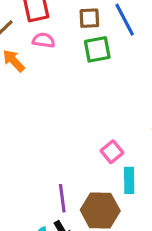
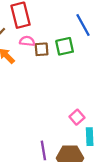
brown square: (89, 18) -> (42, 49), moved

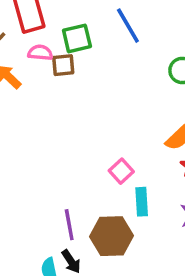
green square: (65, 46) -> (77, 38), moved

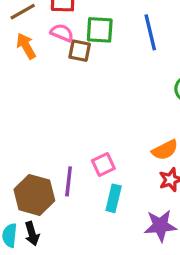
purple line: (69, 225) -> (69, 181), moved
brown hexagon: (111, 236) -> (34, 195), moved

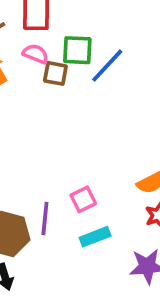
blue line: (150, 32) -> (107, 66), moved, turned 57
cyan rectangle: (114, 198) -> (95, 237), turned 56

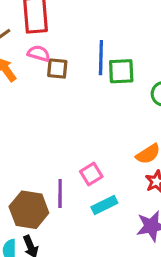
green square: (77, 50) -> (121, 71), moved
blue line: (107, 66) -> (101, 58), turned -36

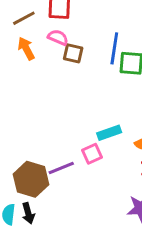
purple line: (60, 193) -> (61, 168), turned 60
cyan rectangle: (104, 205) -> (109, 133), moved

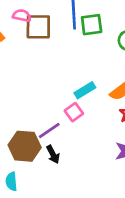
brown square: (73, 53) -> (38, 27), size x1.5
black arrow: (28, 213) -> (53, 154), moved

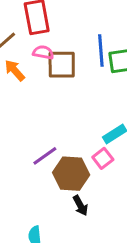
purple line: (49, 130) -> (45, 156), moved
brown hexagon: (25, 146) -> (71, 174), moved

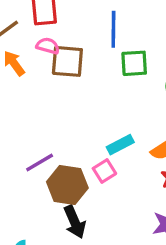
blue line: (101, 50) -> (113, 29), moved
black arrow: (80, 206) -> (75, 222), size x1.4

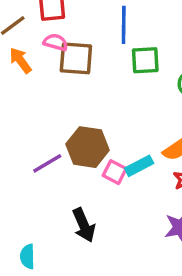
cyan rectangle: (120, 145) -> (139, 166), moved
pink square: (104, 171) -> (115, 172), turned -30
brown hexagon: (67, 185) -> (88, 147), moved

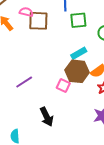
brown hexagon: (88, 147) -> (77, 71), moved
cyan rectangle: (139, 166) -> (79, 53), moved

